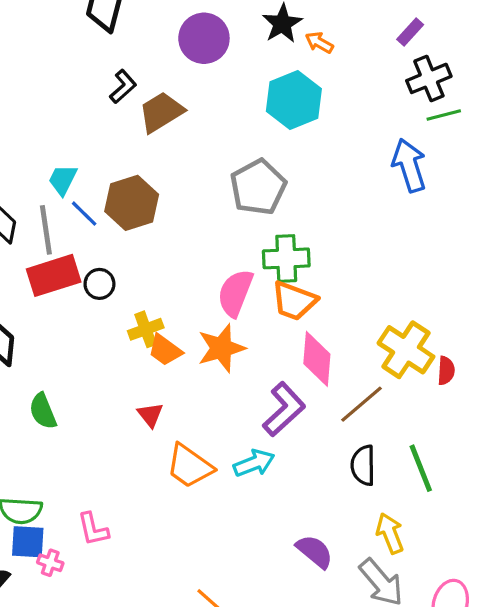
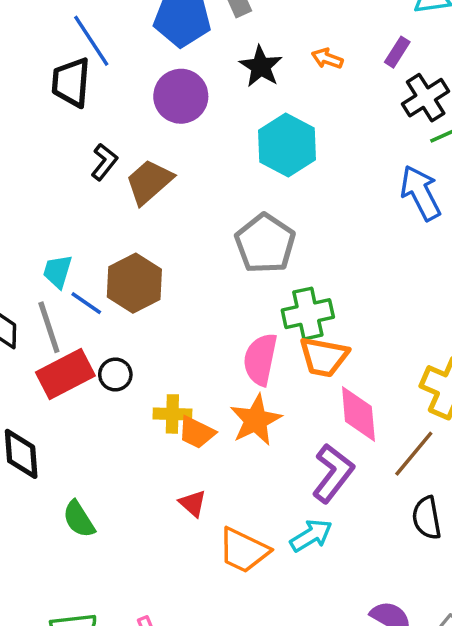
orange arrow: (319, 43) -> (327, 59), moved
yellow cross: (146, 329) -> (172, 414), turned 32

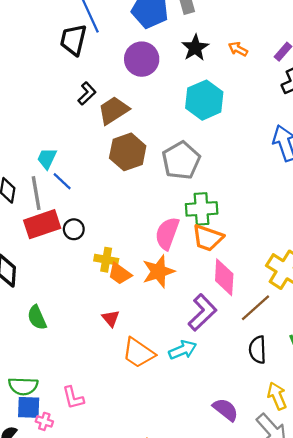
brown hexagon: (134, 283) -> (128, 152), moved

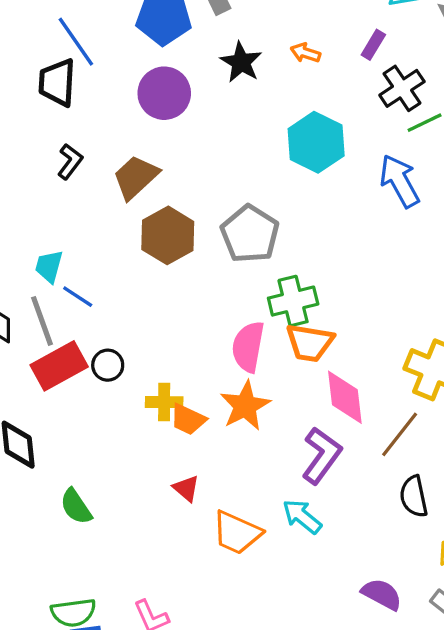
black L-shape: (87, 93) -> (70, 162), moved
cyan hexagon: (204, 100) -> (316, 142), moved
cyan arrow: (183, 350) -> (302, 517), turned -108

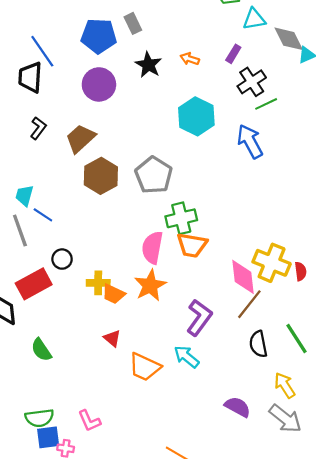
red rectangle: (59, 366) -> (34, 284), moved
pink diamond: (345, 397) -> (243, 277), moved

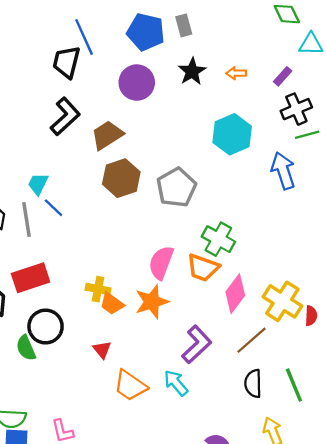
orange arrow: (190, 59) -> (236, 73), turned -30
black L-shape: (38, 128) -> (65, 116), size x1.6
green cross: (181, 218) -> (218, 239), moved, turned 32
black circle: (62, 259) -> (46, 327), moved, size x1.6
pink diamond: (243, 277) -> (235, 294), moved, turned 33

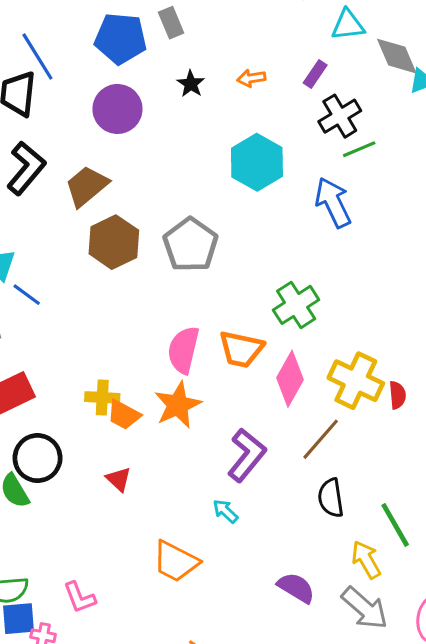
black star: (192, 71) -> (191, 84), size x0.7
green cross: (218, 239) -> (296, 305), moved, turned 36
cyan arrow: (176, 383) -> (225, 511), size x0.7
green line: (294, 385) -> (395, 525), moved
orange trapezoid: (130, 386) -> (176, 561), moved

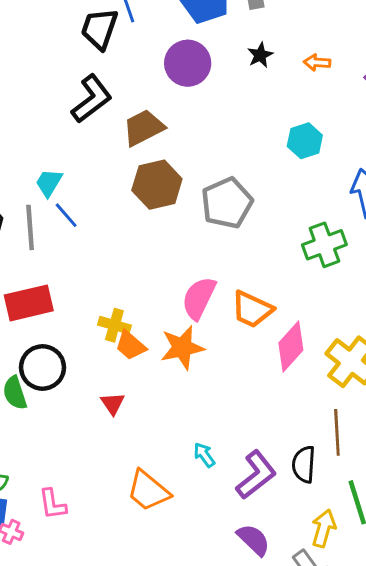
cyan hexagon: (257, 162) -> (305, 141), size x0.7
green cross: (296, 305) -> (324, 245), moved
brown line: (321, 439) -> (337, 432), moved, turned -57
purple L-shape: (247, 455) -> (256, 475), moved
yellow arrow: (366, 560) -> (324, 528), turned 33

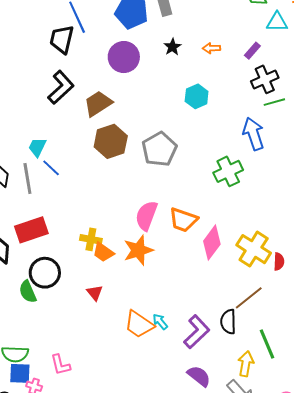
cyan hexagon: (305, 141) -> (197, 96), moved
brown line: (337, 432) -> (249, 298), turned 60
orange trapezoid: (148, 491) -> (139, 324), moved

